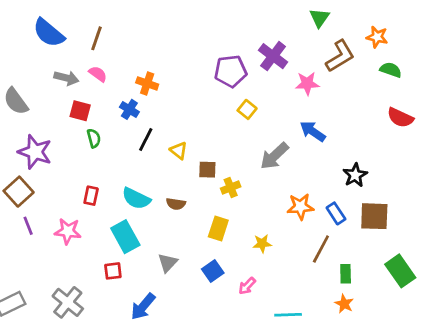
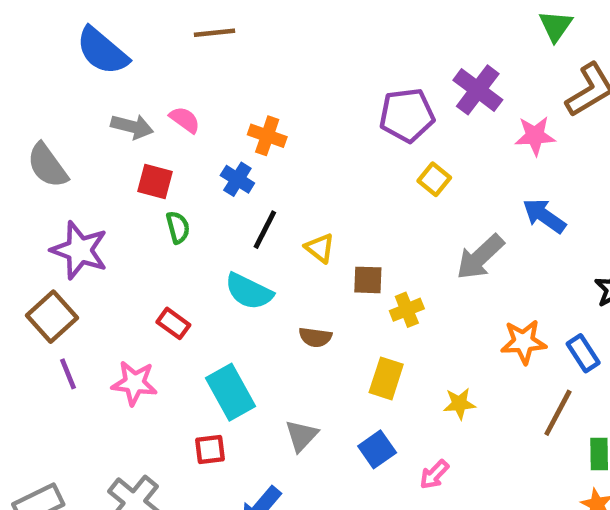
brown line: (97, 38) -> (215, 33), moved, turned 65
red rectangle: (91, 196) -> (173, 323), turned -66
cyan semicircle: (136, 198) -> (249, 291), moved

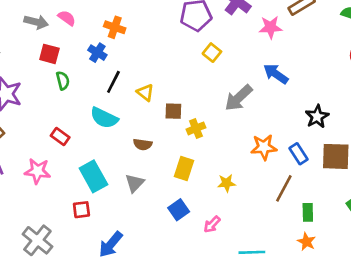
gray triangle: (301, 436) -> (135, 183), moved

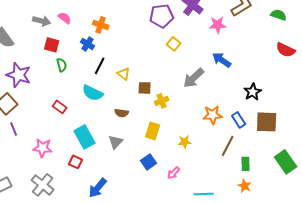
pink star: (37, 171) -> (43, 148), moved
red square: (81, 210) -> (76, 162), turned 32

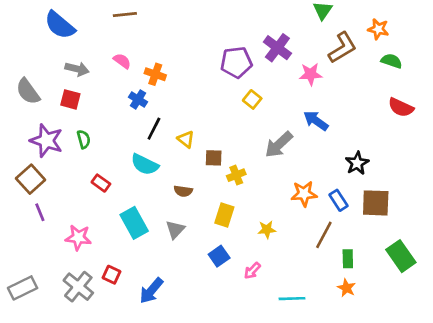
pink semicircle: (65, 18) -> (122, 61), moved
red square: (52, 45) -> (70, 99), moved
green semicircle: (62, 65) -> (84, 139), moved
red square: (76, 162) -> (112, 275), moved

